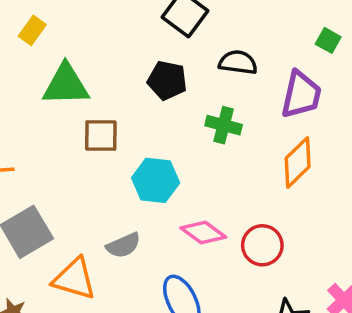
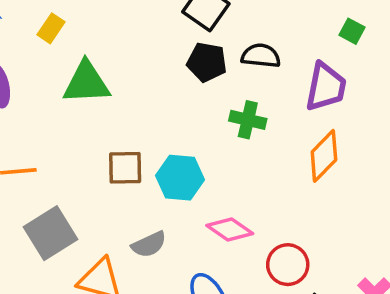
black pentagon: (167, 80) -> (207, 62), moved
brown square: (101, 135) -> (125, 168), moved
red circle: (262, 245) -> (288, 265), moved

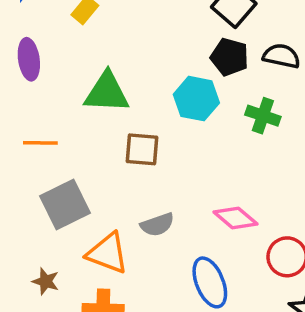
green triangle: (86, 83) -> (107, 92), moved
cyan hexagon: (180, 178) -> (196, 99), moved

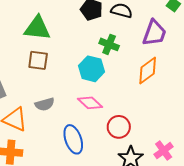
green triangle: (107, 92) -> (37, 28), moved
cyan hexagon: (196, 99) -> (91, 69), moved

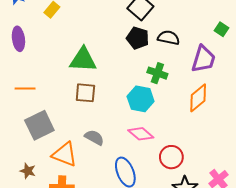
gray semicircle: (45, 104) -> (94, 137), turned -132

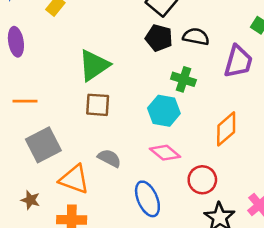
green triangle: (83, 60) -> (94, 65), turned -36
orange diamond: (198, 98) -> (226, 129), moved

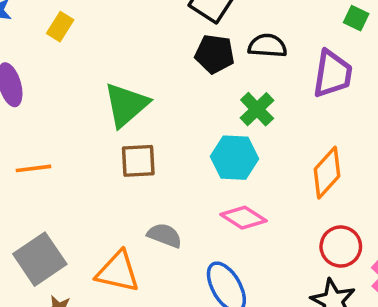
green cross: (183, 79) -> (257, 109), turned 35
gray square: (43, 145) -> (40, 259), moved
red circle: (202, 180) -> (341, 246), moved

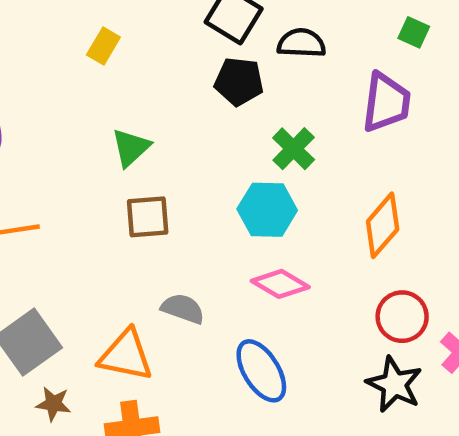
yellow rectangle: (60, 27) -> (103, 46), moved
black semicircle: (267, 46) -> (301, 43), moved
green triangle: (126, 105) -> (131, 148), size x0.7

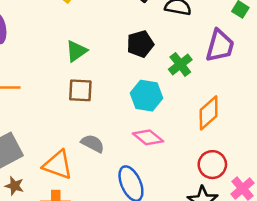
black pentagon: (239, 82) -> (140, 44), moved, turned -30
green cross: (294, 149) -> (180, 64), moved

